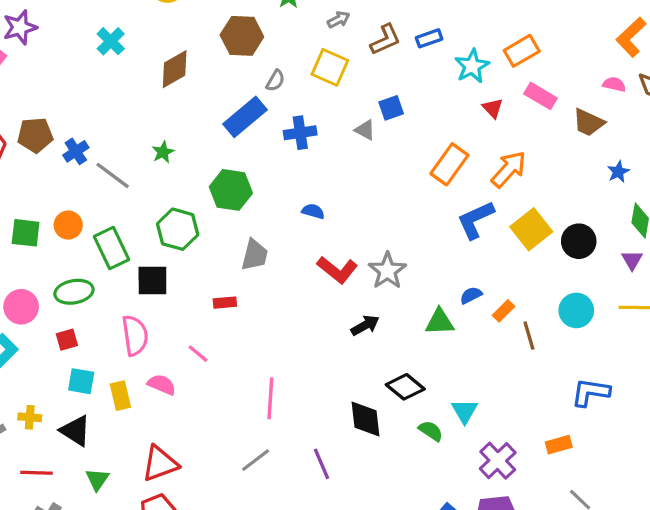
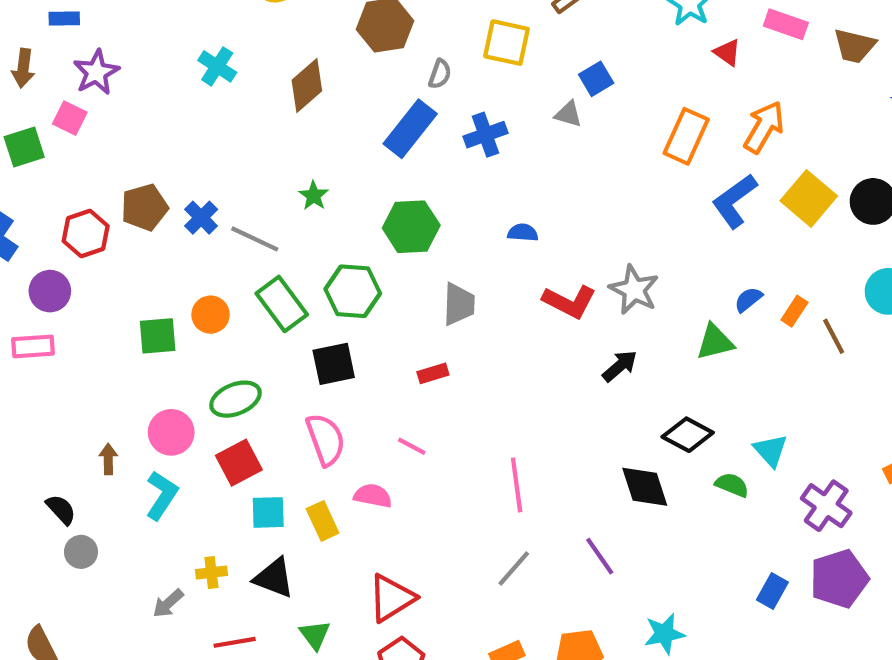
green rectangle: (111, 248) -> (282, 304), moved
red square: (67, 340) -> (239, 463), size x1.5

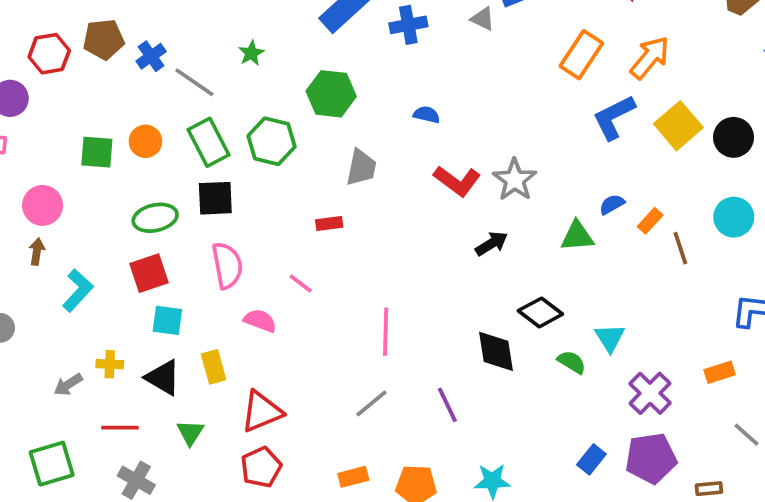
black square: (334, 364) -> (215, 198), moved
pink circle: (171, 432) -> (43, 205), moved
yellow rectangle: (323, 521) -> (214, 367), moved

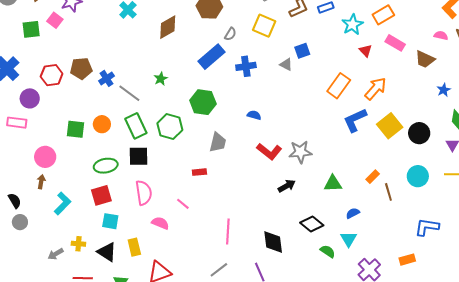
gray star: (515, 180) -> (300, 152), turned 30
blue semicircle: (612, 204) -> (353, 213), moved
black diamond: (496, 351) -> (273, 242), moved

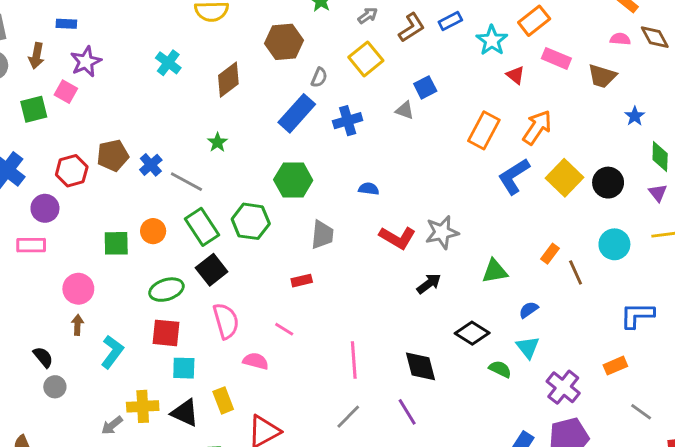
yellow square: (264, 26) -> (366, 59), turned 35
green star: (161, 79) -> (217, 142), moved
black square: (138, 156) -> (212, 270), turned -30
red square: (101, 195) -> (166, 333), turned 30
yellow cross: (78, 244) -> (143, 406), size x1.5

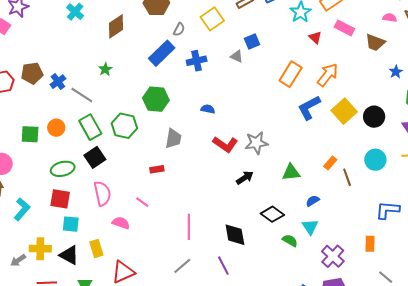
orange rectangle: (615, 366) -> (370, 244), turned -70

